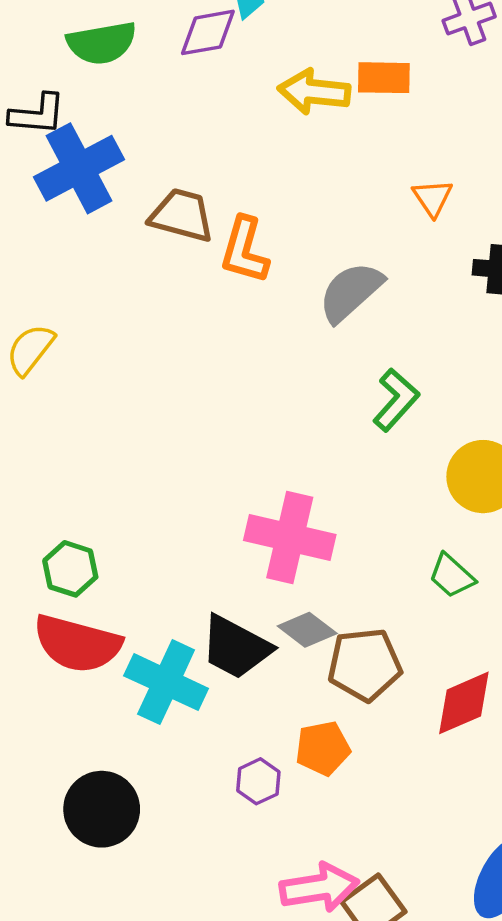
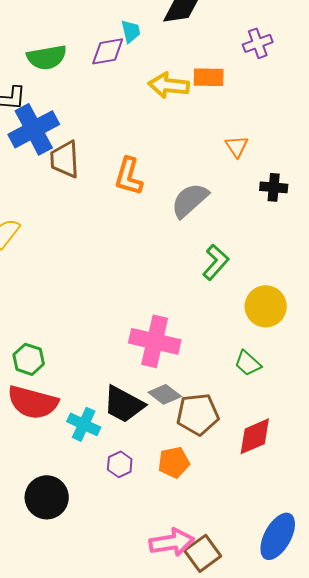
brown trapezoid: (182, 215) -> (65, 159), moved, turned -108
cyan cross: (166, 682) -> (84, 424), size x0.7
purple hexagon: (258, 781) -> (120, 464), moved

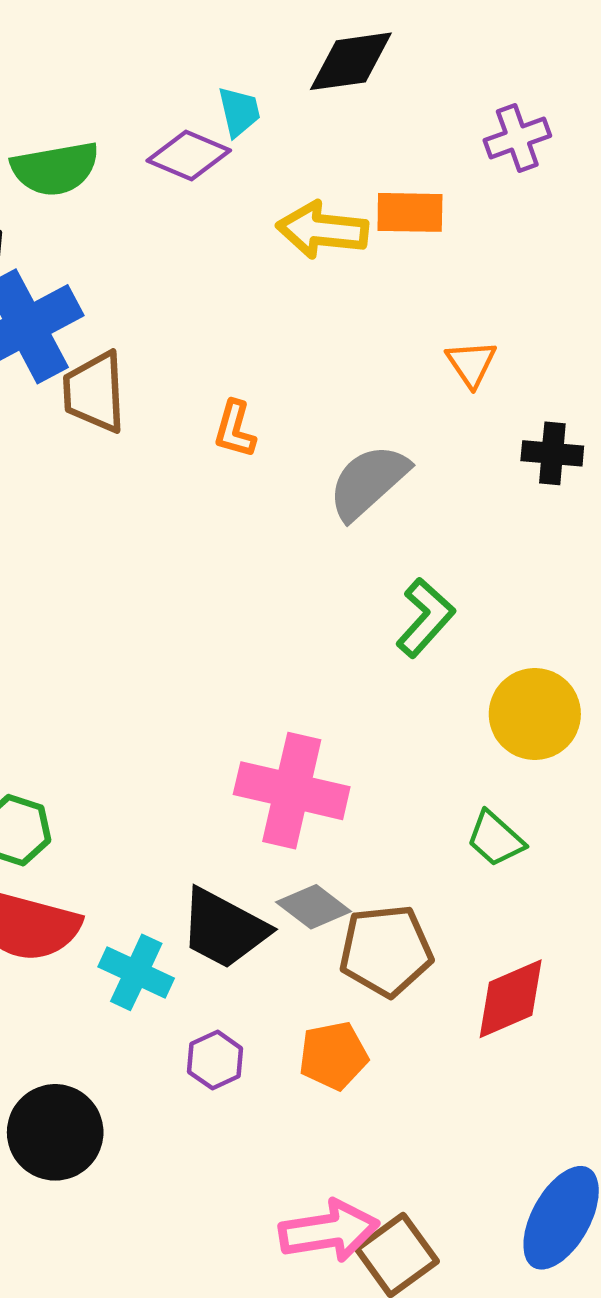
purple diamond: (108, 51) -> (189, 156), turned 33
orange L-shape: (129, 176) -> (235, 429), size x0.7

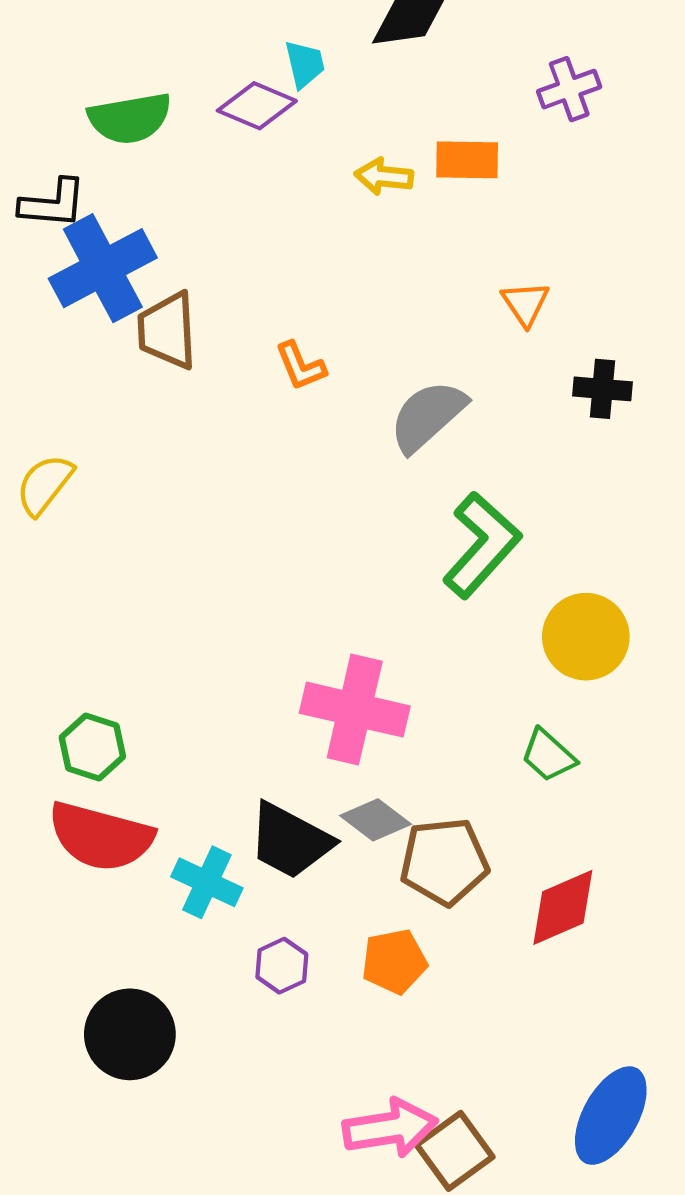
yellow arrow: (322, 230) -> (384, 177), size x0.7
orange L-shape: (235, 429) -> (301, 366), turned -38
green L-shape: (425, 618) -> (482, 545), size x1.4

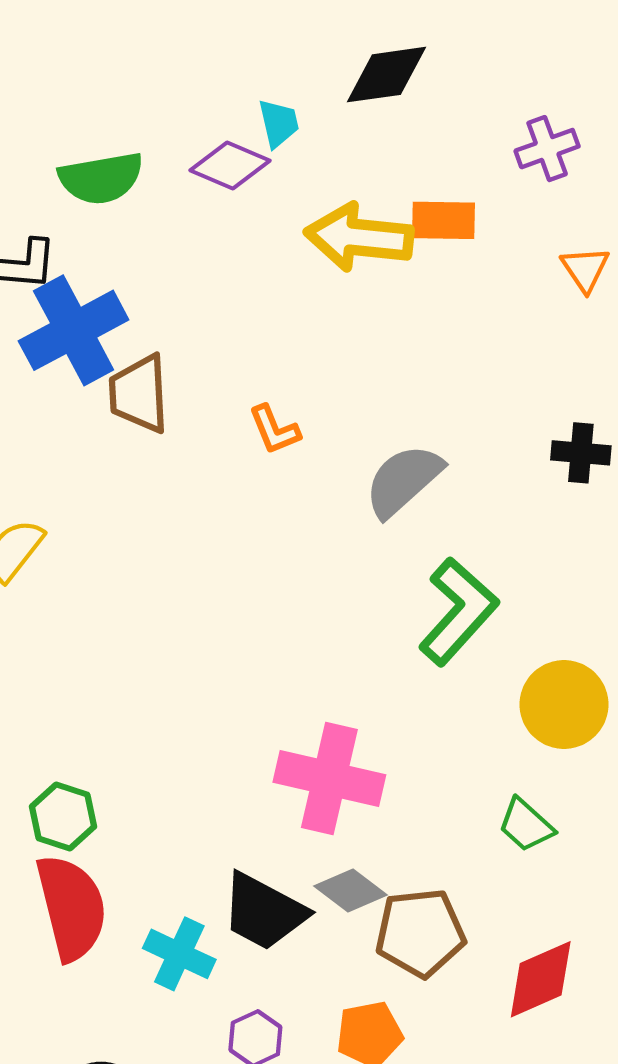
yellow arrow: (384, 177) -> (359, 237), size x1.8
orange triangle: (525, 304) -> (585, 269), moved
red semicircle: (101, 837) -> (71, 907), turned -119

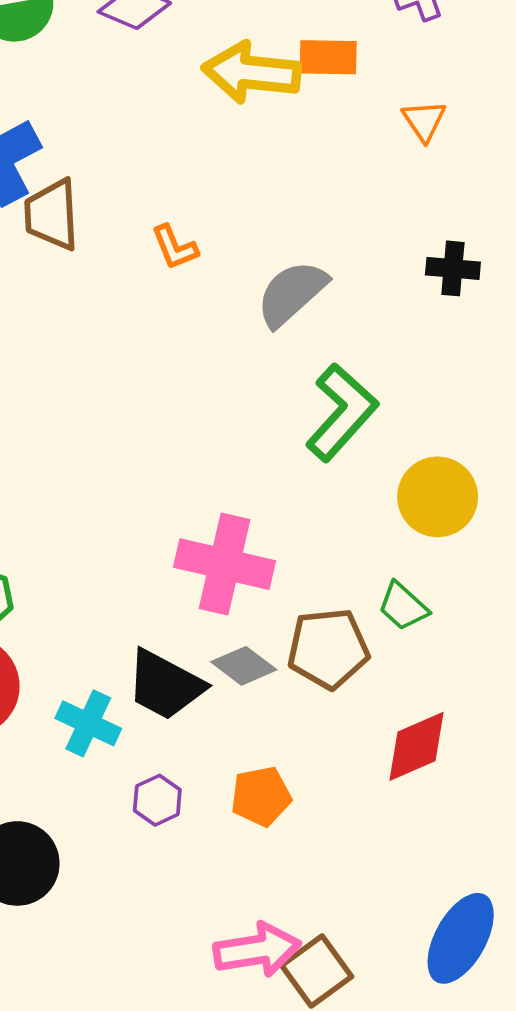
orange triangle: (585, 269) -> (424, 121), moved
brown pentagon: (420, 933) -> (328, 649), moved

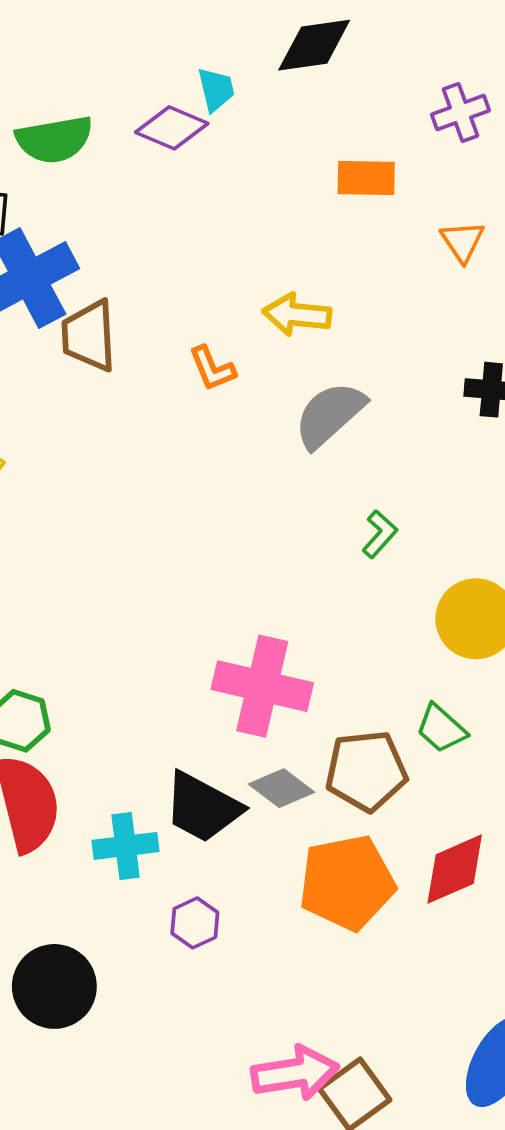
yellow arrow: (251, 73) -> (297, 315), moved, size x0.7
green L-shape: (342, 412) -> (380, 534), size x0.5
cyan cross: (88, 723) -> (126, 846), turned -32
orange pentagon: (261, 796) -> (347, 882), moved, size x1.6

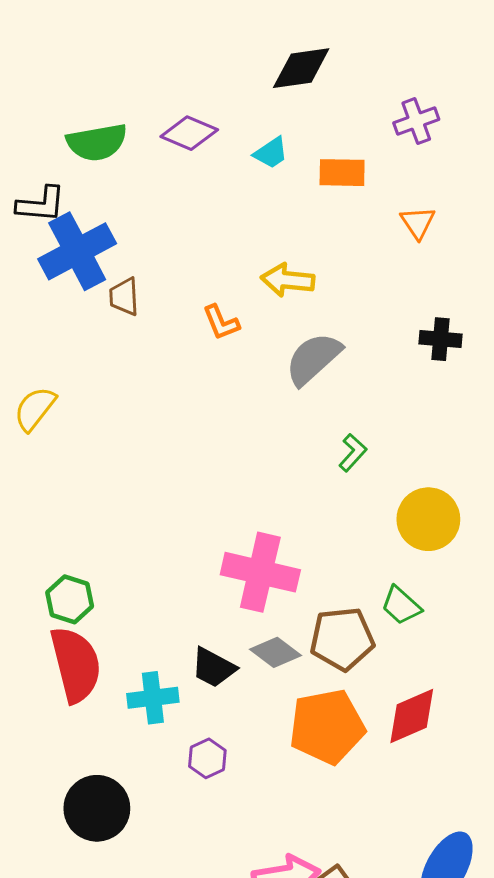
cyan trapezoid: (216, 89) -> (271, 153), moved, turned 69
brown trapezoid: (89, 336) -> (124, 297), size x0.7
black trapezoid: (203, 807) -> (213, 668), size x0.7

